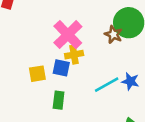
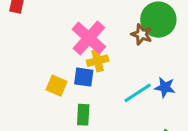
yellow square: (37, 74) -> (57, 86), turned 36

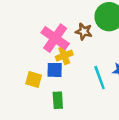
brown star: (142, 34) -> (84, 32), moved
cyan line: (138, 93) -> (100, 78), turned -70

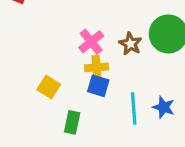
pink cross: (55, 38) -> (91, 42), size x0.7
blue square: (55, 70) -> (98, 86), moved

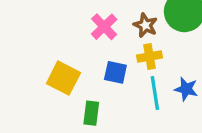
yellow cross: (97, 67) -> (150, 57), moved
yellow square: (49, 87) -> (63, 78), size x1.4

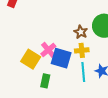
pink cross: (104, 27) -> (48, 50), moved
blue square: (115, 72) -> (61, 58), size x1.5

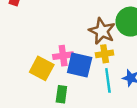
brown star: (81, 32) -> (102, 31), size x1.5
pink cross: (48, 50) -> (63, 56), turned 35

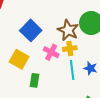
pink cross: (63, 56) -> (51, 52), moved, turned 35
blue square: (80, 65) -> (31, 30), moved, turned 30

